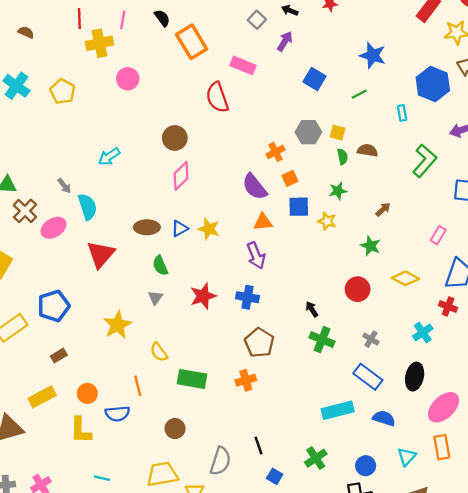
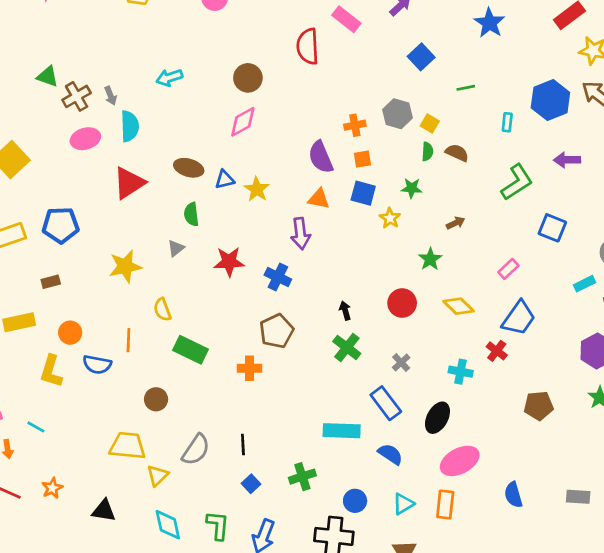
blue star: (373, 55) -> (489, 23), moved
brown cross: (25, 211) -> (77, 96), moved
cyan cross: (423, 332) -> (461, 372), turned 30
cyan line: (102, 478) -> (36, 427), moved

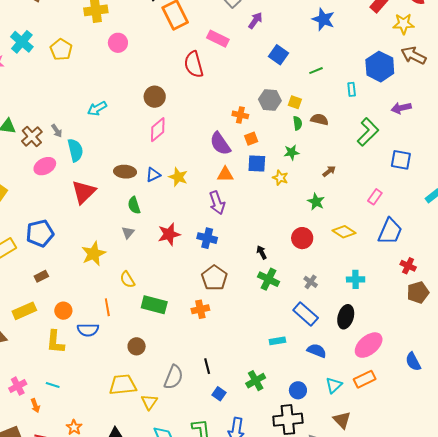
orange cross: (355, 125) -> (240, 115), turned 35
red cross: (497, 351) -> (408, 266), moved
cyan rectangle: (342, 431) -> (277, 341), size x0.6
orange rectangle: (445, 505) -> (365, 379), turned 70

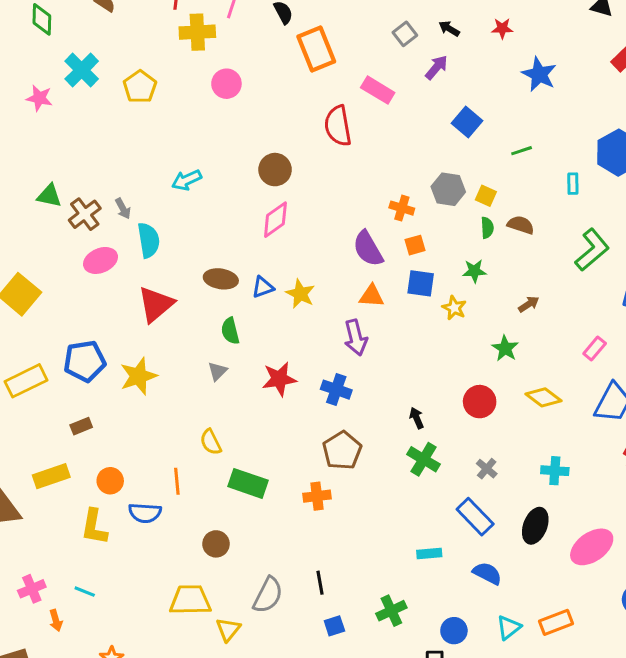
yellow star: (94, 254) -> (138, 376), moved
pink ellipse: (369, 345) -> (592, 547), moved
blue square: (219, 394) -> (334, 626), turned 32

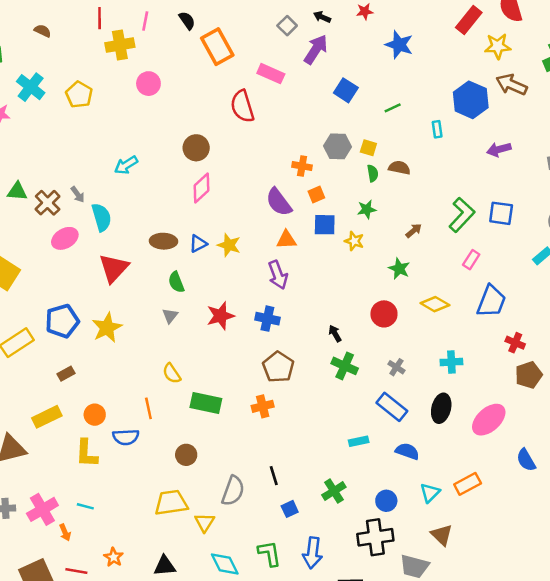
purple arrow: (436, 67) -> (316, 49), size x1.4
green L-shape: (592, 250) -> (462, 215), moved
pink cross: (32, 589) -> (42, 509), size x1.4

